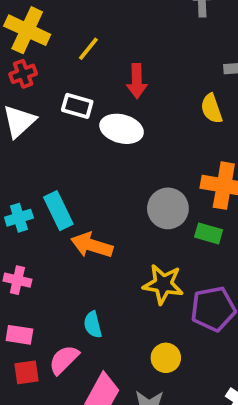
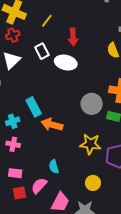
white rectangle: (77, 106) -> (42, 51), turned 49
cyan cross: (19, 218) -> (13, 121), moved

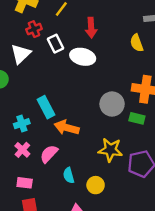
red cross: (13, 35) -> (34, 29), moved
pink cross: (13, 144) -> (22, 150), turned 32
yellow circle: (93, 183) -> (96, 185), moved
pink semicircle: (39, 186) -> (49, 154), moved

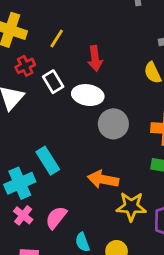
gray circle: (112, 104) -> (113, 124), moved
cyan cross: (22, 124) -> (20, 183), size x1.5
orange arrow: (67, 128) -> (103, 179), moved

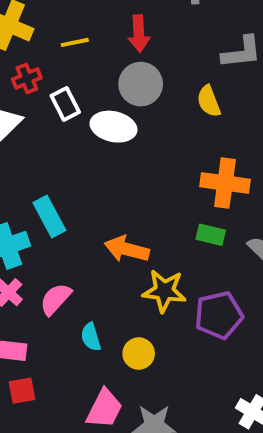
yellow line: (57, 39) -> (75, 42), turned 42
red arrow: (95, 58) -> (139, 34), moved
gray circle: (113, 124) -> (141, 84), moved

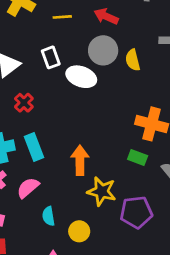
red arrow: (139, 34) -> (106, 16), turned 110
red cross: (27, 78) -> (24, 103), moved, turned -30
yellow semicircle: (209, 101) -> (133, 60), moved
cyan rectangle: (49, 216) -> (34, 147), moved
orange arrow: (127, 249) -> (80, 160), turned 68

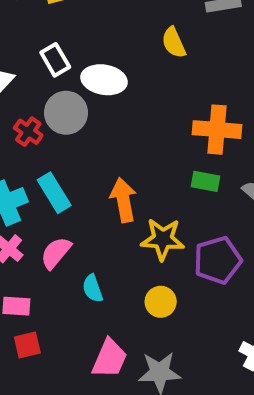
gray circle: (103, 50) -> (66, 113), moved
yellow circle: (79, 231) -> (161, 302), moved

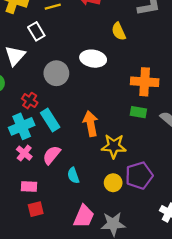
white rectangle: (55, 60) -> (36, 31), moved
white ellipse: (104, 80) -> (93, 59), moved
red cross: (28, 132) -> (30, 101), moved
purple pentagon: (218, 260) -> (139, 176), moved

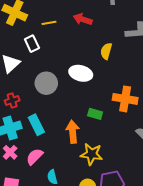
yellow semicircle: (119, 31) -> (106, 51), turned 35
red cross: (30, 101) -> (12, 100), moved, turned 32
green rectangle: (138, 112) -> (95, 114), moved

